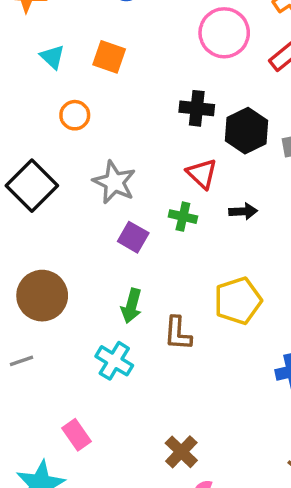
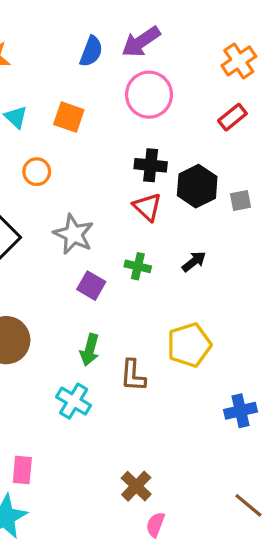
pink circle: (224, 33) -> (149, 95), moved
red triangle: (202, 174) -> (147, 207), moved
black arrow: (243, 211) -> (194, 261), turned -35
pink rectangle: (76, 435) -> (22, 470), moved, turned 40

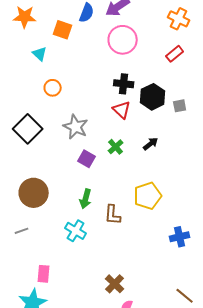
orange cross: (239, 61) -> (179, 19), turned -30
orange square: (69, 117) -> (63, 30), moved
green cross: (138, 266) -> (116, 147), turned 35

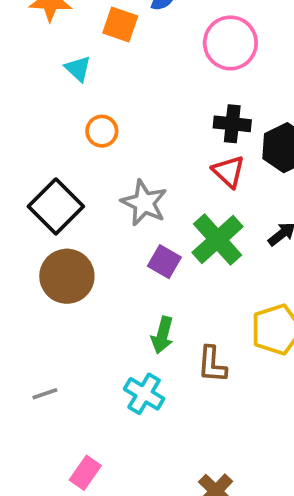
green cross: (116, 147) -> (218, 239), size x1.8
brown circle: (34, 193) -> (67, 276), moved
pink rectangle: (44, 274) -> (85, 473), turned 30

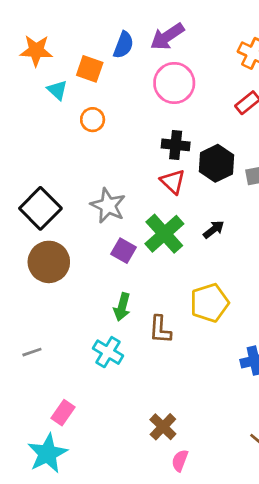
cyan triangle: (78, 69) -> (57, 90), moved
orange circle: (102, 131) -> (93, 120), moved

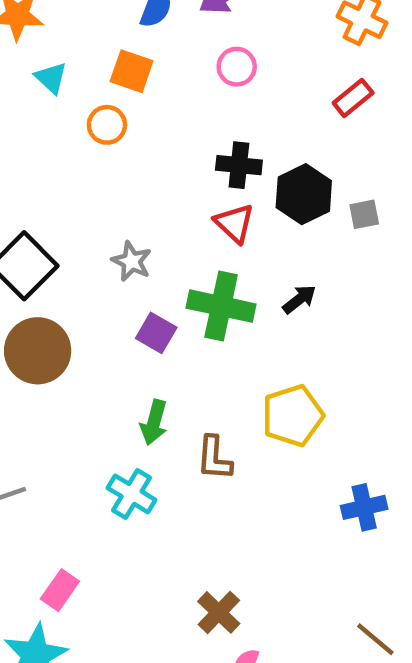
orange square: (90, 69) -> (132, 71), moved
pink circle: (174, 83) -> (237, 67), size x0.6
gray star: (108, 206) -> (132, 261), size x0.7
green cross: (164, 234) -> (221, 306), turned -36

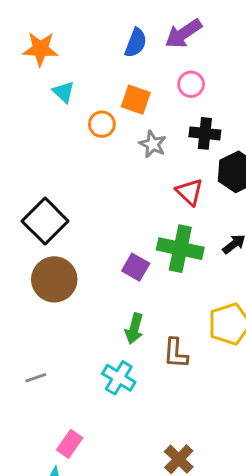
orange square: (132, 71) -> (136, 100), moved
black cross: (239, 165) -> (205, 133), moved
gray star: (132, 261) -> (153, 144), moved

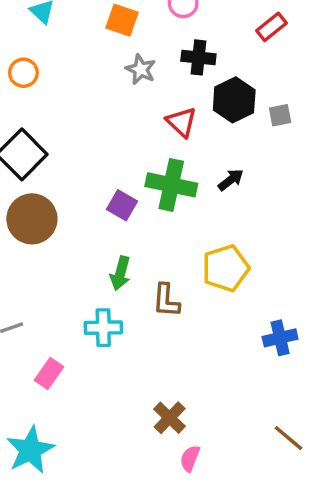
orange circle: (102, 124) -> (23, 73), moved
cyan cross: (119, 378) -> (103, 328), turned -32
pink rectangle: (70, 444) -> (49, 374), moved

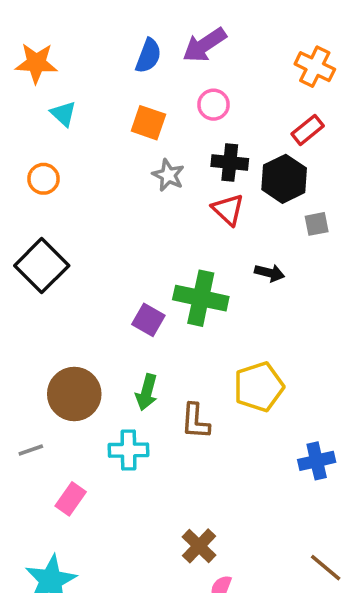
black hexagon: (234, 100) -> (284, 179), moved
red triangle: (181, 122) -> (228, 210), moved
black arrow: (231, 180) -> (270, 273), moved, turned 52
brown circle: (32, 219) -> (74, 394), moved

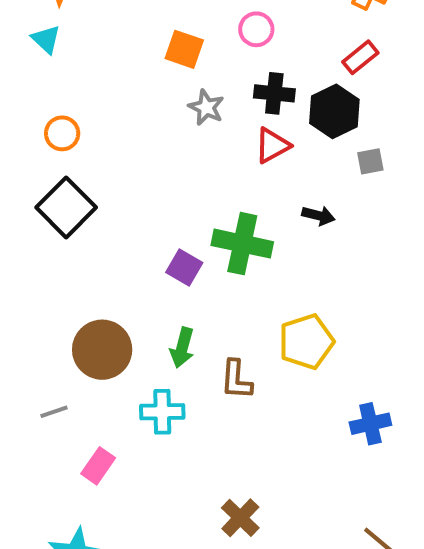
cyan triangle: (63, 114) -> (46, 39), moved
orange circle: (43, 179) -> (62, 133), moved
red triangle: (228, 210) -> (272, 145), turned 48

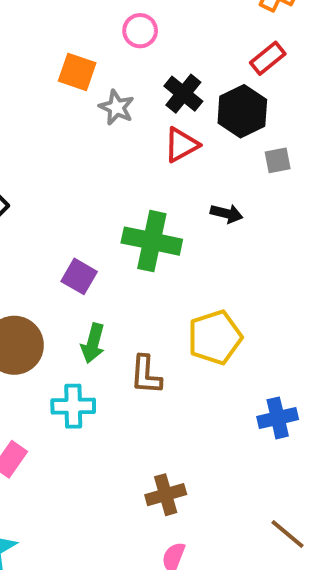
pink circle: (256, 29) -> (140, 31), moved
orange square: (184, 49) -> (77, 72), moved
black cross: (274, 93) -> (183, 94), turned 33
purple square: (184, 268) -> (79, 276), moved
brown cross: (240, 518) -> (166, 495), moved, turned 30

